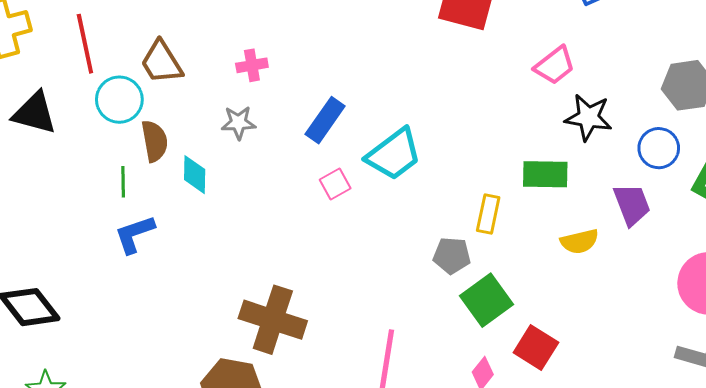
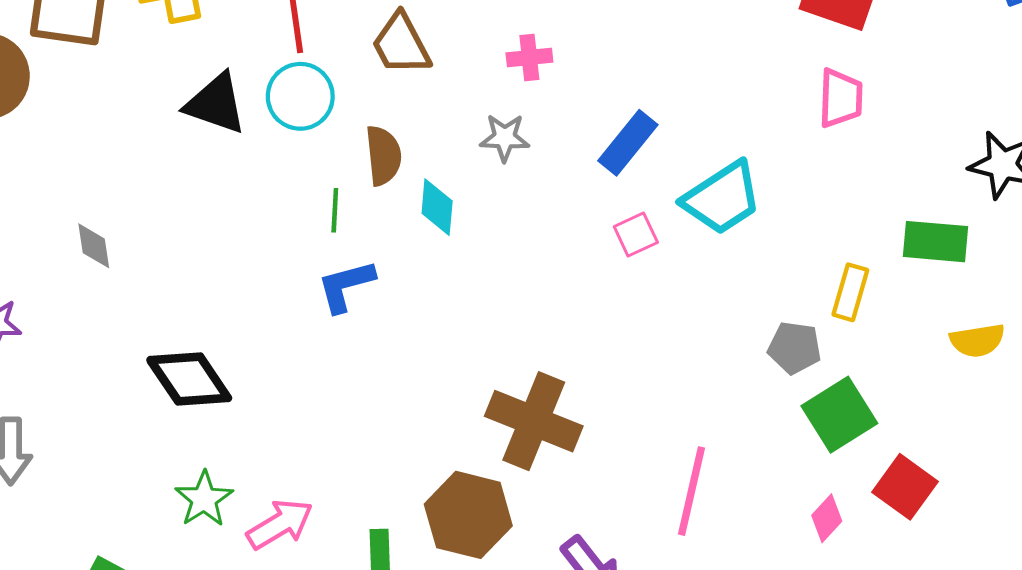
pink trapezoid: (555, 65) -> (841, 98), moved, turned -54
cyan circle: (119, 100) -> (300, 96), moved

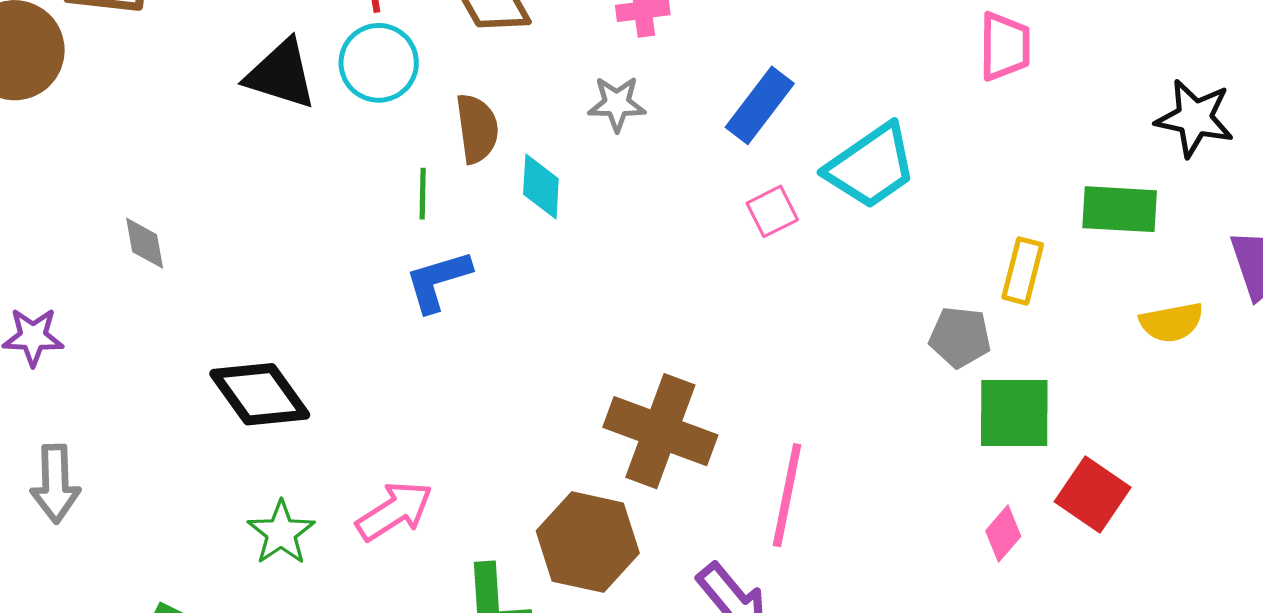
green square: (839, 415) -> (1014, 413), turned 34
pink line: (692, 491) -> (787, 495), moved
pink arrow: (280, 524) -> (394, 511), moved

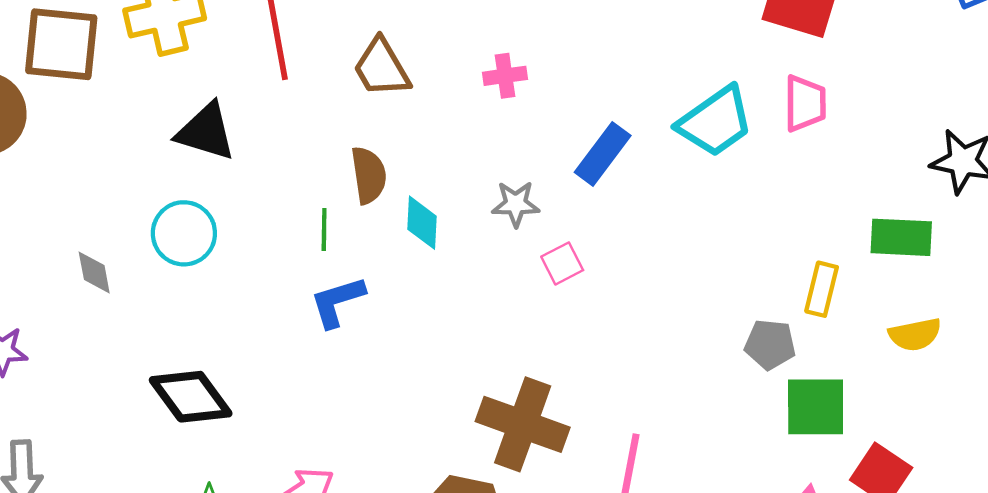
cyan circle: (379, 63) -> (184, 233), moved
gray star: (617, 104) -> (516, 204), moved
cyan trapezoid: (871, 166) -> (715, 122), moved
pink square: (772, 211) -> (562, 263), moved
yellow semicircle: (1172, 322) -> (915, 334), moved

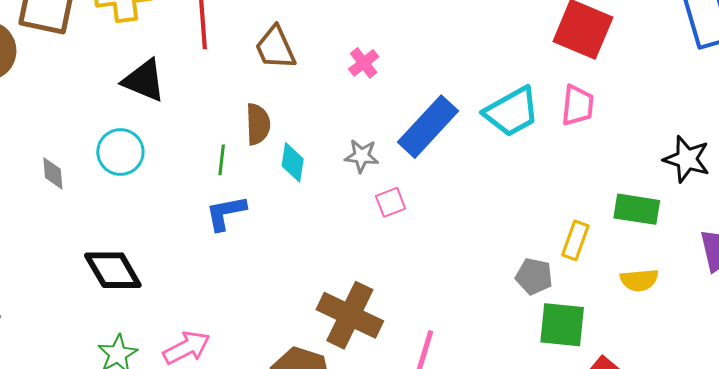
pink cross: (505, 76) -> (364, 63), turned -36
blue rectangle: (603, 154) -> (428, 127), size x1.4

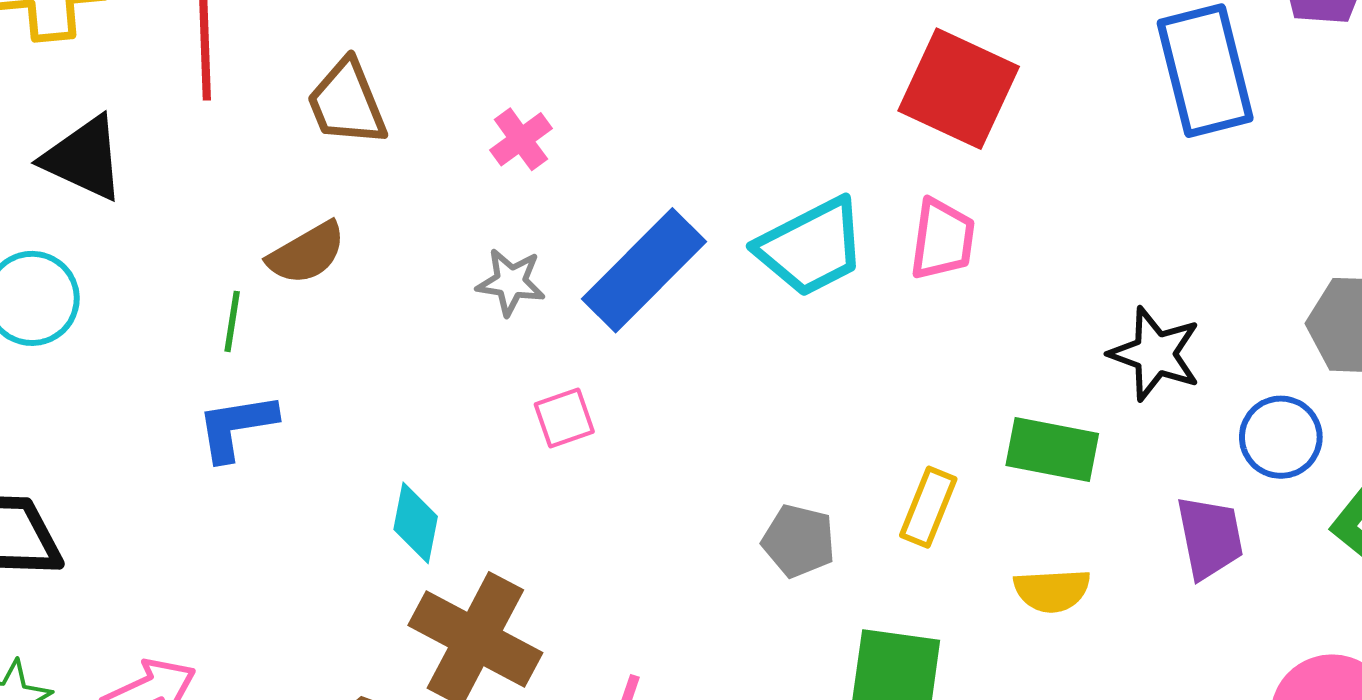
brown semicircle: (258, 124) -> (307, 253), turned 60
gray star: (362, 156) -> (511, 282), moved
cyan diamond: (293, 162) -> (416, 523), moved
gray pentagon: (534, 276) -> (799, 541), moved

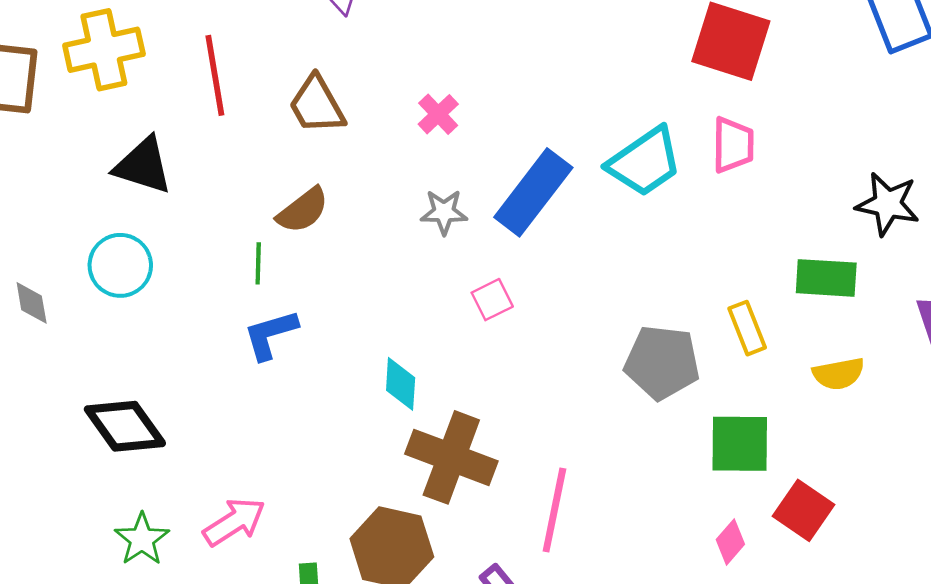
yellow rectangle: (928, 507) -> (747, 328), turned -36
gray pentagon: (799, 541) -> (662, 362), size x1.5

